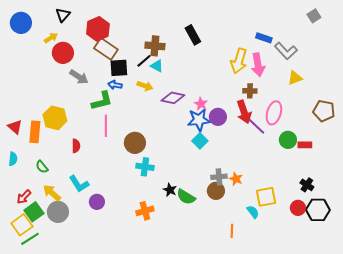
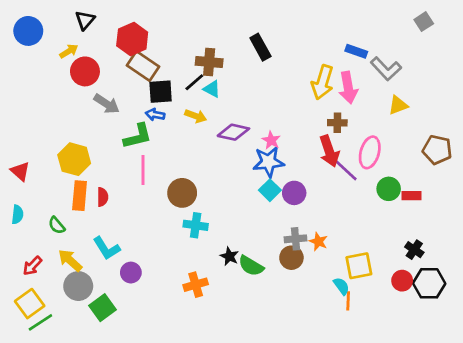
purple circle: (218, 117) -> (294, 193), moved
orange rectangle: (35, 132) -> (80, 196), moved
green square: (34, 212) -> (103, 308), moved
orange line: (232, 231) -> (348, 301), moved

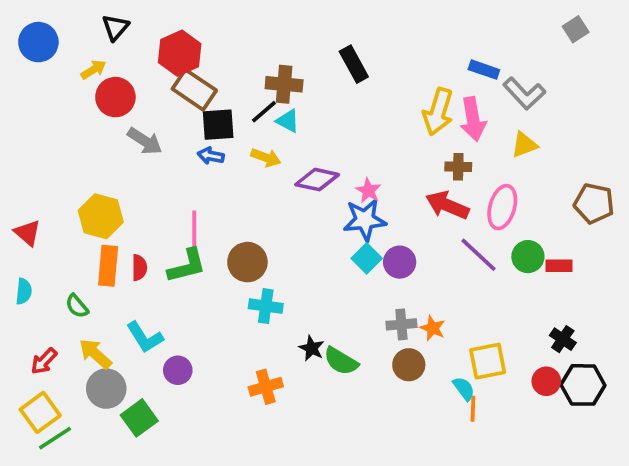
yellow triangle: (398, 105) -> (524, 145), moved
green L-shape: (138, 136) -> (187, 266), moved
red arrow: (329, 151) -> (447, 205), turned 132
purple line: (344, 169) -> (478, 255), moved
brown circle: (291, 258) -> (409, 365), moved

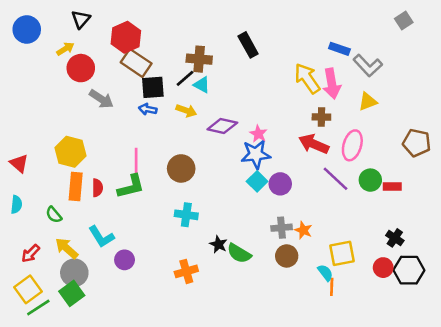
yellow arrow: (438, 112) -> (307, 78), turned 128
brown circle: (247, 262) -> (181, 168), moved
green square: (139, 418) -> (72, 293), moved

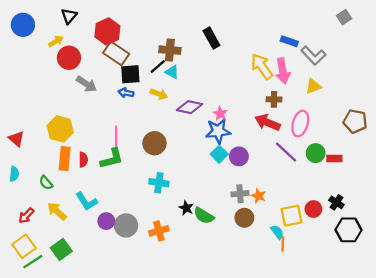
red circle: (383, 268) -> (313, 209), moved
gray circle: (74, 273) -> (126, 225), moved

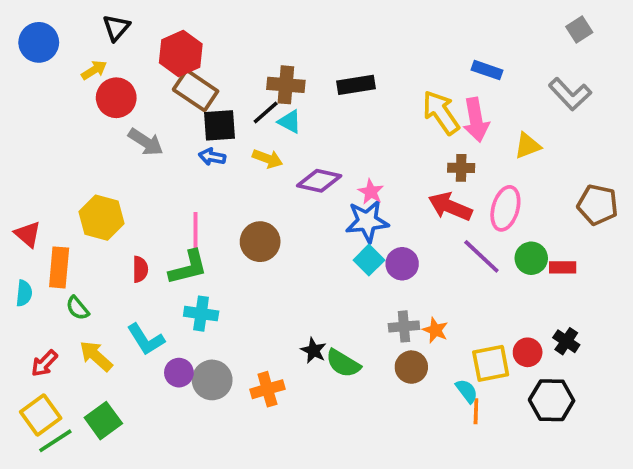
black rectangle: (211, 38) -> (356, 85), moved, turned -70
gray L-shape: (313, 56) -> (570, 94), moved
orange rectangle: (65, 159) -> (59, 267), moved
cyan cross: (159, 183) -> (201, 314), moved
black hexagon: (349, 230) -> (552, 400), moved

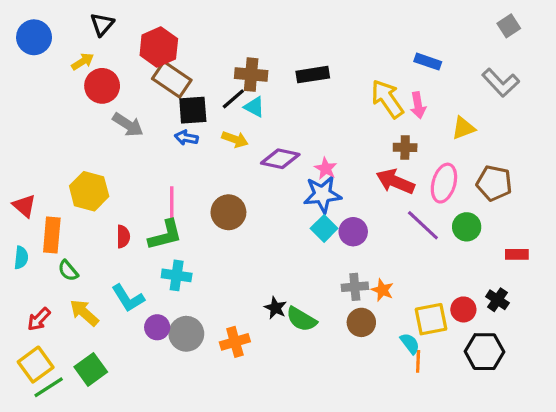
pink arrow: (476, 120) -> (418, 105), size x0.7
brown pentagon: (598, 205) -> (494, 183), moved
red rectangle: (563, 267) -> (517, 254), moved

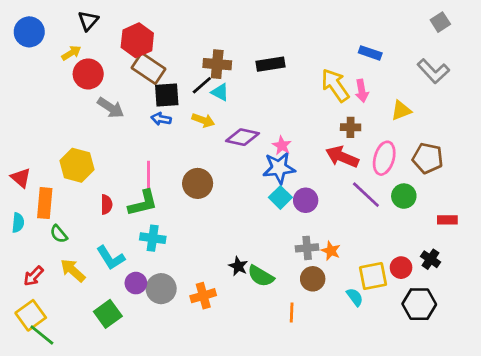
orange line: (418, 361) -> (292, 312), moved
green square: (91, 369) -> (108, 314), moved
green line: (49, 387) -> (42, 335), turned 72

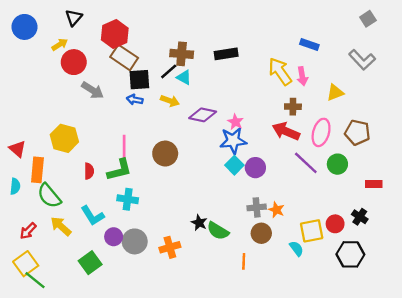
green semicircle: (59, 234) -> (49, 196), size x1.6

